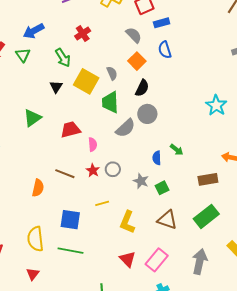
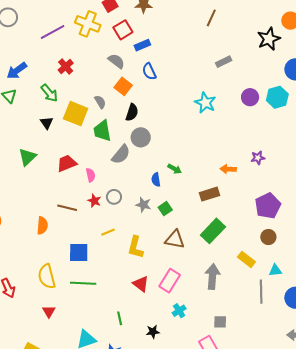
cyan star: (216, 105) -> (205, 103), moved

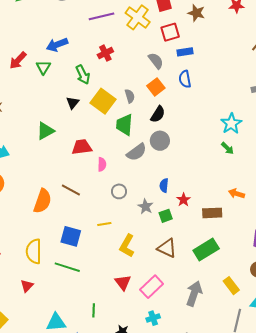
green arrow: (175, 169) -> (227, 148), moved
red star: (94, 201) -> (183, 200), moved
orange semicircle: (42, 226) -> (42, 201), size x1.4

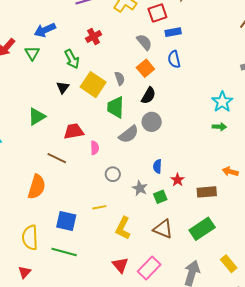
green arrow: (227, 148) -> (219, 127), turned -40
brown line: (71, 190) -> (57, 158), moved

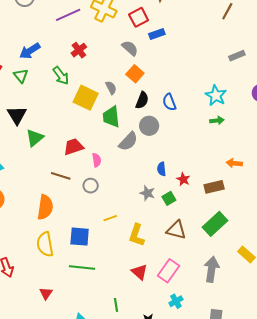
blue semicircle: (174, 59) -> (169, 102), moved
black triangle: (63, 87) -> (17, 115), moved, size x1.5
gray circle: (113, 174) -> (91, 186), moved
yellow semicircle: (30, 237) -> (45, 244), moved

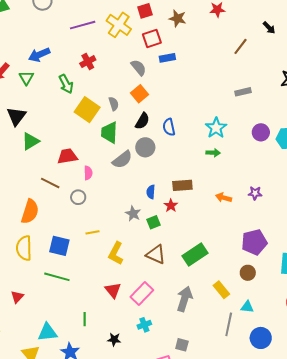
brown rectangle: (214, 187) -> (182, 185), moved

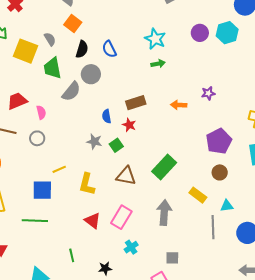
blue square: (59, 246) -> (42, 190), moved

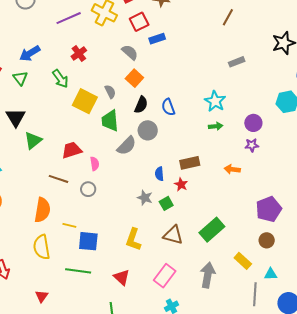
purple circle: (200, 33) -> (253, 123), moved
purple star: (208, 93) -> (252, 145), moved
yellow line: (59, 169) -> (69, 225), moved, turned 32
red triangle: (93, 221) -> (122, 277), moved

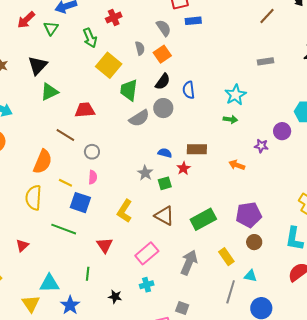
gray semicircle: (110, 92) -> (140, 48), moved
purple circle: (253, 123) -> (282, 131), moved
pink semicircle: (95, 164) -> (93, 177), moved
blue semicircle: (159, 174) -> (165, 153), turned 96
purple pentagon: (269, 209) -> (249, 215), moved

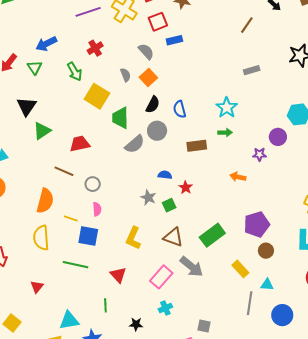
brown rectangle: (197, 149) -> (197, 146), moved
gray arrow: (189, 262) -> (191, 267), moved, turned 115

